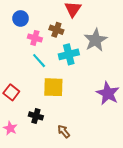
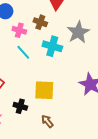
cyan cross: (69, 54) -> (52, 46), turned 30
yellow square: (53, 87) -> (44, 90), moved

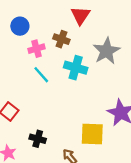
pink cross: (19, 30) -> (37, 49), turned -32
yellow square: (44, 90) -> (92, 134), moved

